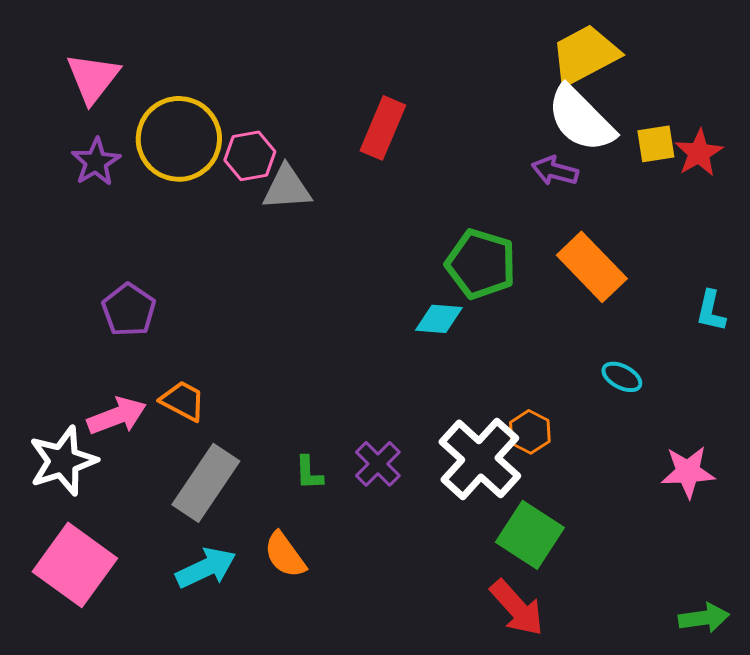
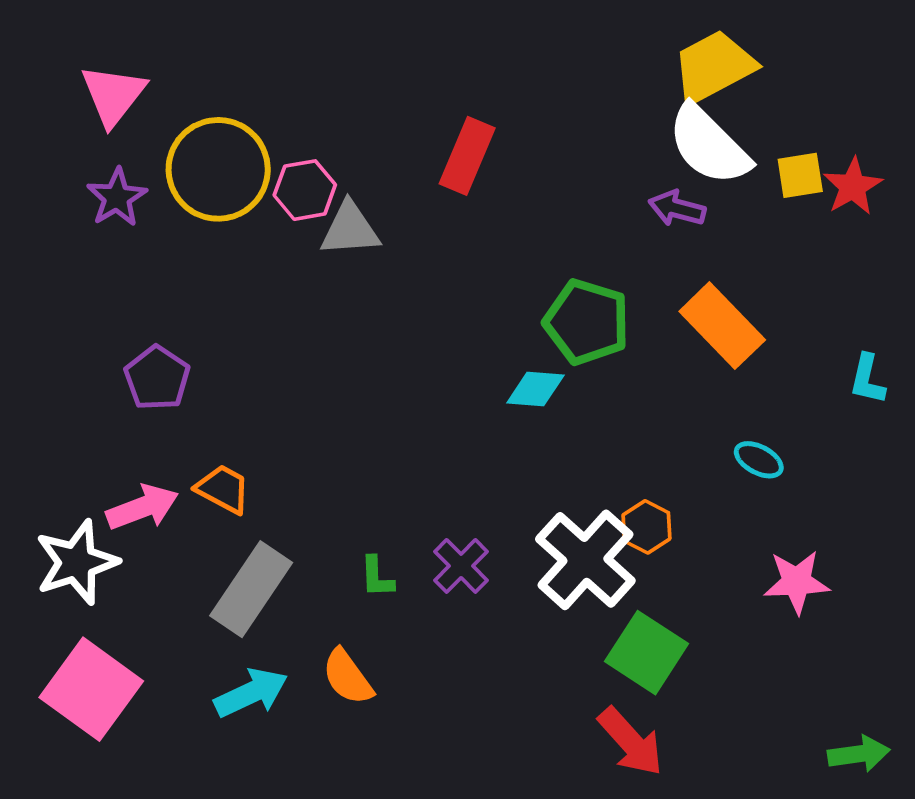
pink star: (688, 472) -> (797, 582), moved

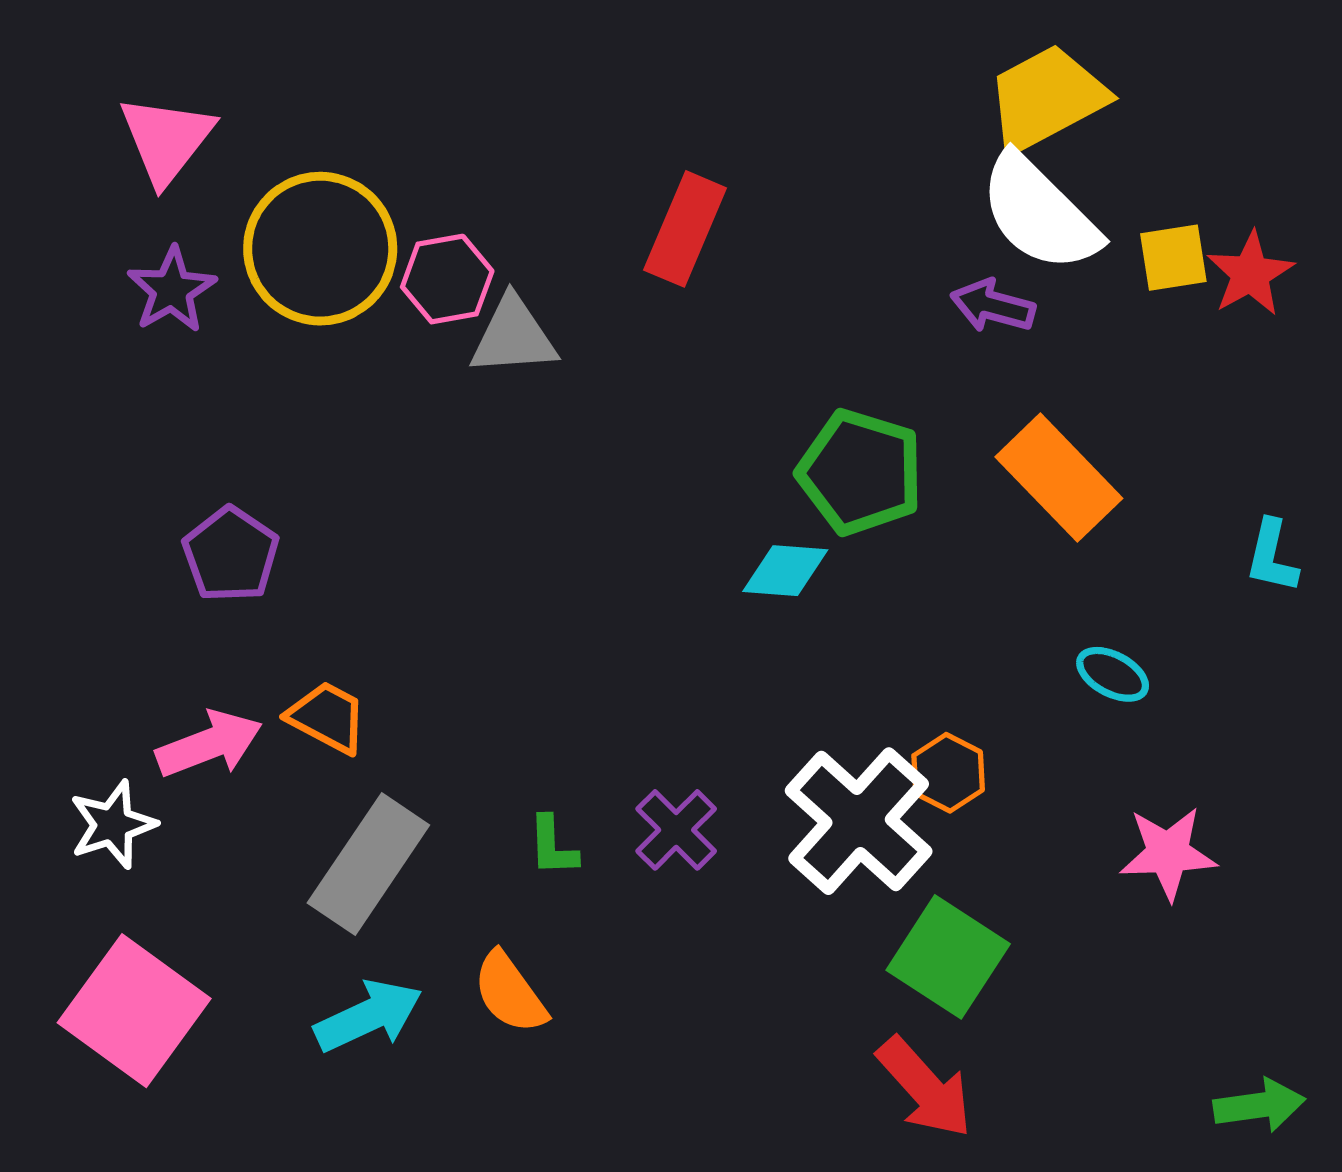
white star: (77, 562) -> (113, 825), size x0.7

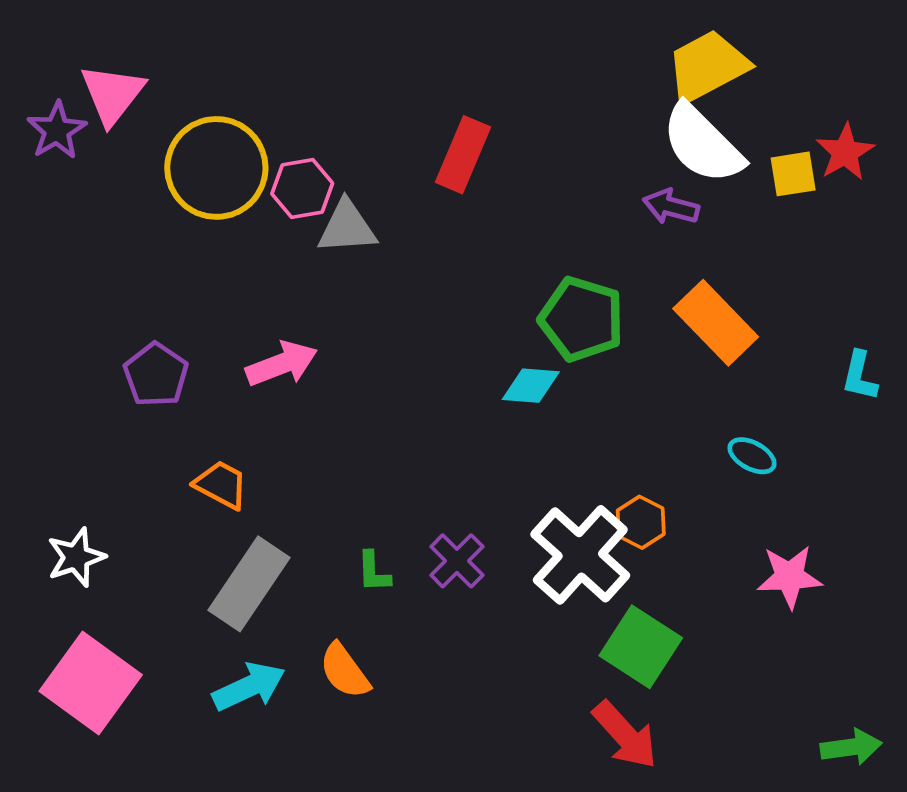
red star: (1250, 274) -> (845, 152), moved
purple star: (172, 290) -> (57, 130), moved
pink arrow: (209, 744) -> (282, 364), moved

